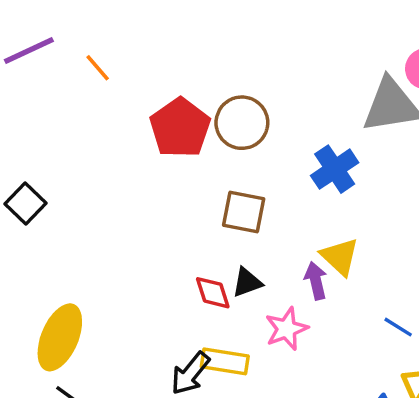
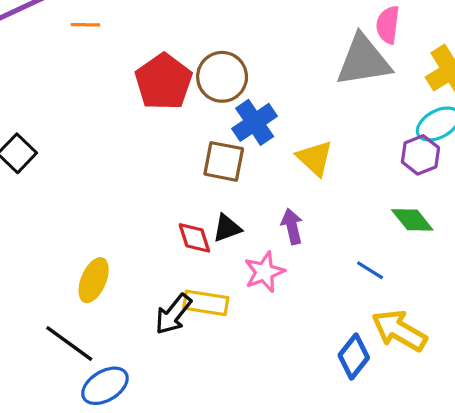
orange line: (98, 68) -> (85, 25), turned -48
blue cross: (335, 169) -> (255, 122), moved
yellow triangle: (340, 257) -> (315, 158), moved
yellow ellipse: (60, 337) -> (94, 280), moved, size x0.7

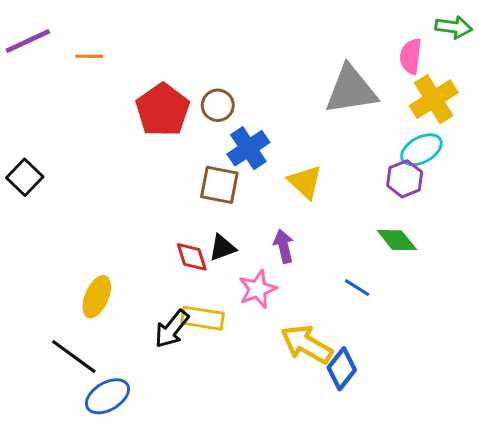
pink semicircle: (388, 25) -> (411, 56), moved
brown circle: (222, 77) -> (218, 105), size x0.7
yellow arrow: (399, 331) -> (307, 344), moved

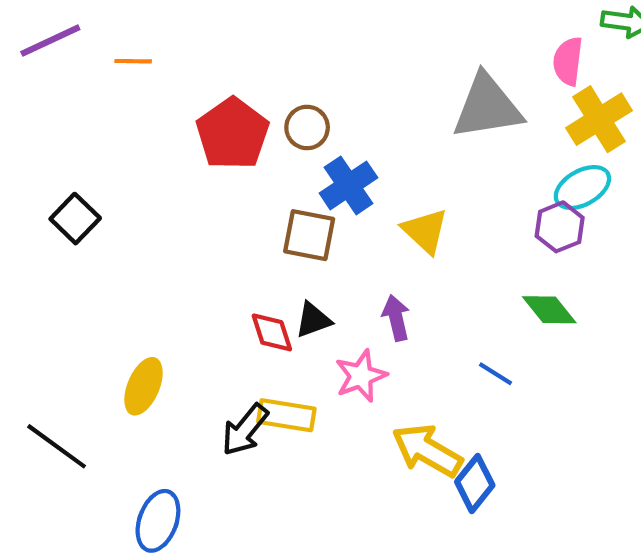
black square: (25, 177) -> (75, 219), moved
black line: (74, 356) -> (57, 446), moved
blue ellipse: (107, 396) -> (158, 521), turned -39

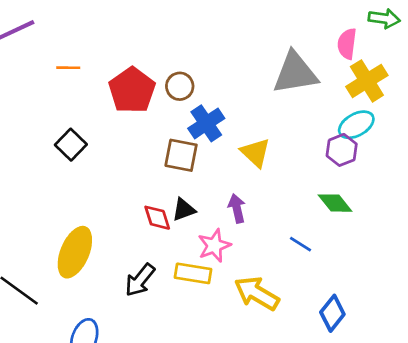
orange line: (133, 61) -> (68, 68), moved
black square: (75, 219) -> (71, 145), moved
yellow ellipse: (144, 386) -> (75, 252), size x1.4
yellow rectangle: (286, 415) -> (193, 273), moved
blue diamond: (475, 484) -> (332, 313), moved

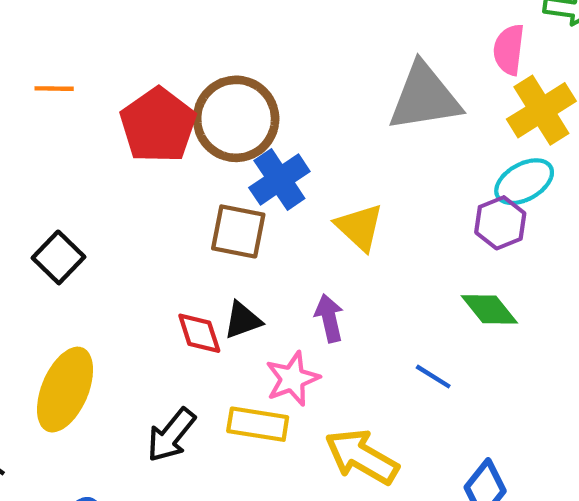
brown circle: (180, 86) -> (236, 119), size x1.8
black square: (71, 145) -> (59, 257), moved

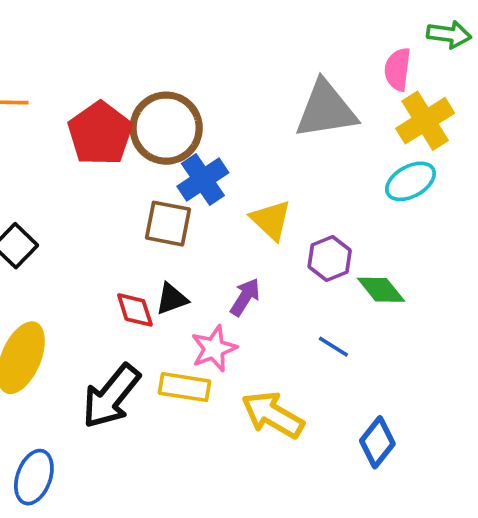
purple hexagon: (500, 223) -> (330, 259), moved
purple arrow: (329, 318) -> (245, 297), turned 45
black arrow: (171, 435) -> (111, 396), size x1.4

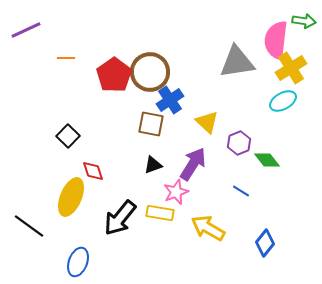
pink semicircle: (398, 69) -> (276, 40), size x1.6
purple arrow: (245, 297) -> (193, 164), size x1.6
red diamond: (135, 310) -> (93, 171), moved

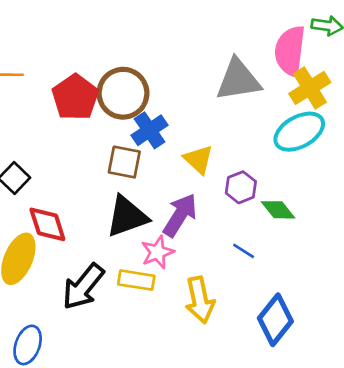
cyan ellipse: (283, 101) -> (299, 132), size x1.4
black triangle: (153, 165) -> (127, 216), size x1.8
red diamond: (93, 171) -> (47, 224), size x1.4
yellow arrow: (208, 228) -> (200, 300), turned -132
blue diamond: (265, 243) -> (275, 320), size x1.4

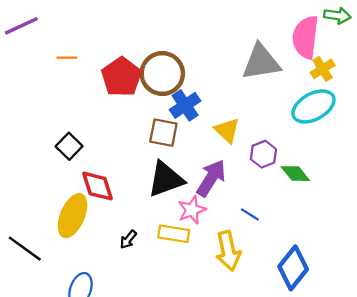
yellow cross: (310, 88) -> (323, 69), size x0.7
blue line: (244, 251) -> (250, 214), moved
black arrow: (83, 287) -> (128, 239), size x0.5

